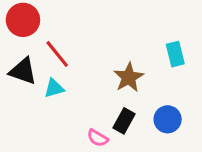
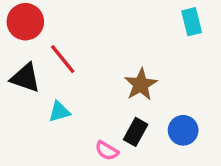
cyan rectangle: (175, 54) -> (192, 22), moved
cyan triangle: (54, 88) -> (59, 112), moved

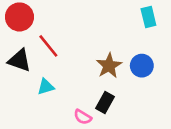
blue circle: (183, 130) -> (142, 66), moved

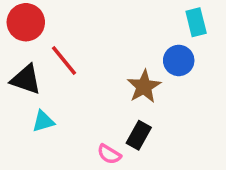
blue circle: (142, 66) -> (179, 60), moved
cyan triangle: (46, 87) -> (43, 121), moved

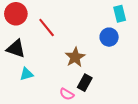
red line: (64, 60) -> (47, 28), moved
brown star: (144, 87) -> (75, 57), moved

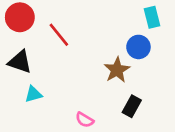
brown star: (75, 57) -> (117, 70), moved
black rectangle: (85, 83) -> (132, 106), moved

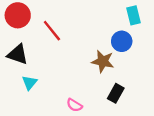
brown star: (117, 70) -> (103, 61), turned -30
cyan triangle: (33, 94) -> (30, 83), turned -35

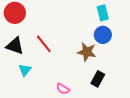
cyan rectangle: (133, 15) -> (103, 13), moved
red line: (52, 31) -> (44, 44), moved

